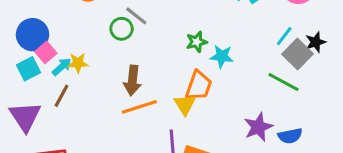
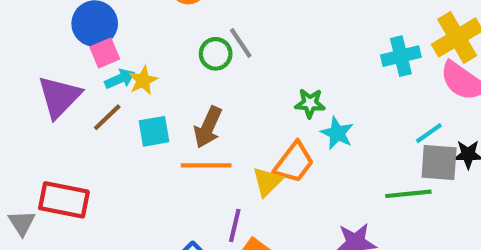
gray square: (298, 54) -> (439, 163), turned 32
yellow star: (78, 63) -> (143, 80), turned 30
cyan square: (29, 69) -> (154, 131), moved
green line: (283, 82) -> (408, 194), turned -52
purple triangle: (25, 117) -> (59, 97), moved

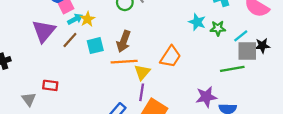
green star: (310, 103) -> (218, 28), moved
cyan star: (337, 133) -> (197, 22), moved
yellow triangle: (267, 182) -> (142, 72), moved
red rectangle: (64, 200) -> (50, 85), size x0.6

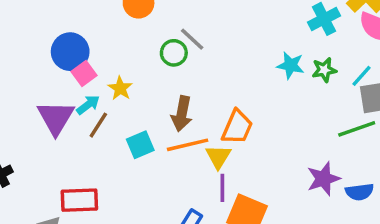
cyan arrow: (75, 19) -> (88, 105), moved
cyan square: (95, 46) -> (140, 145), moved
orange trapezoid: (171, 57) -> (237, 127), moved
red rectangle: (50, 85) -> (79, 200), size x1.5

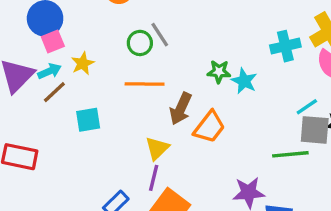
green star: (324, 70) -> (219, 72), moved
brown arrow: (182, 114) -> (181, 109), moved
orange trapezoid: (237, 127) -> (209, 127), moved
orange line: (188, 145) -> (145, 84), moved

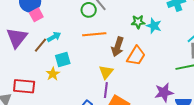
yellow star: (83, 63) -> (53, 74), moved
cyan arrow: (49, 71) -> (54, 37), moved

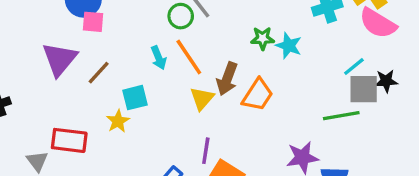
pink square: (36, 15) -> (93, 22), turned 32
orange line: (94, 34) -> (189, 57), turned 60
cyan arrow: (54, 37) -> (159, 58), moved, turned 96
yellow triangle: (106, 72) -> (202, 98), moved

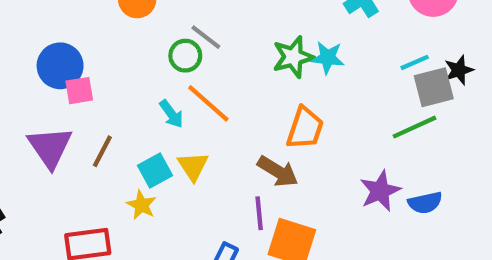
green star: (263, 38) -> (293, 57), size x1.4
cyan line: (354, 66) -> (415, 62), turned 30
brown arrow: (227, 79) -> (278, 171), moved, turned -64
yellow triangle: (202, 98) -> (193, 166), moved

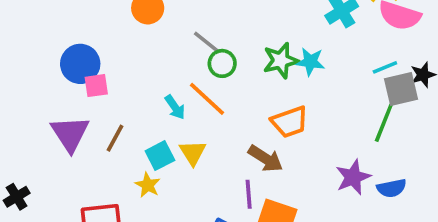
green circle: (185, 56) -> (222, 63), moved
green line: (415, 127) -> (384, 123), turned -45
orange trapezoid: (305, 128) -> (290, 122), turned 51

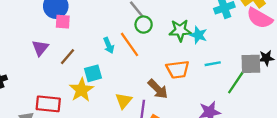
cyan line: (385, 67) -> (213, 64), moved
purple triangle: (70, 134) -> (40, 48), size x0.7
yellow triangle: (193, 153) -> (124, 101), moved
yellow star: (148, 185) -> (82, 90), size x1.5

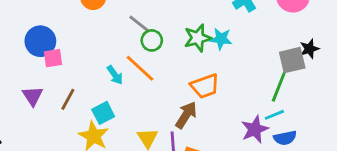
cyan line: (213, 64) -> (274, 115), moved
brown arrow: (158, 89) -> (186, 115), turned -90

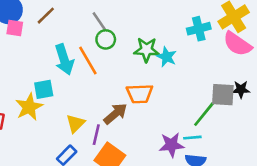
cyan arrow: (115, 75) -> (64, 59), size x1.6
brown line: (68, 99) -> (46, 16), moved

